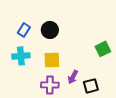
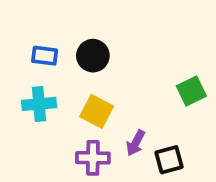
blue rectangle: (24, 30) -> (45, 56), turned 64
yellow square: (52, 60) -> (97, 111), turned 30

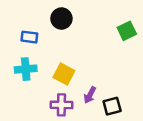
black circle: (93, 56) -> (61, 19), moved
green square: (191, 91) -> (127, 31), moved

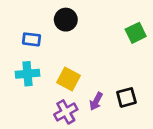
purple cross: (61, 105) -> (66, 112), turned -30
black square: (112, 106) -> (126, 97), moved

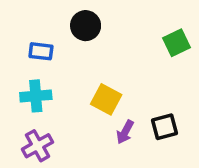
yellow square: (68, 79) -> (106, 99), moved
purple cross: (66, 112) -> (38, 146), moved

